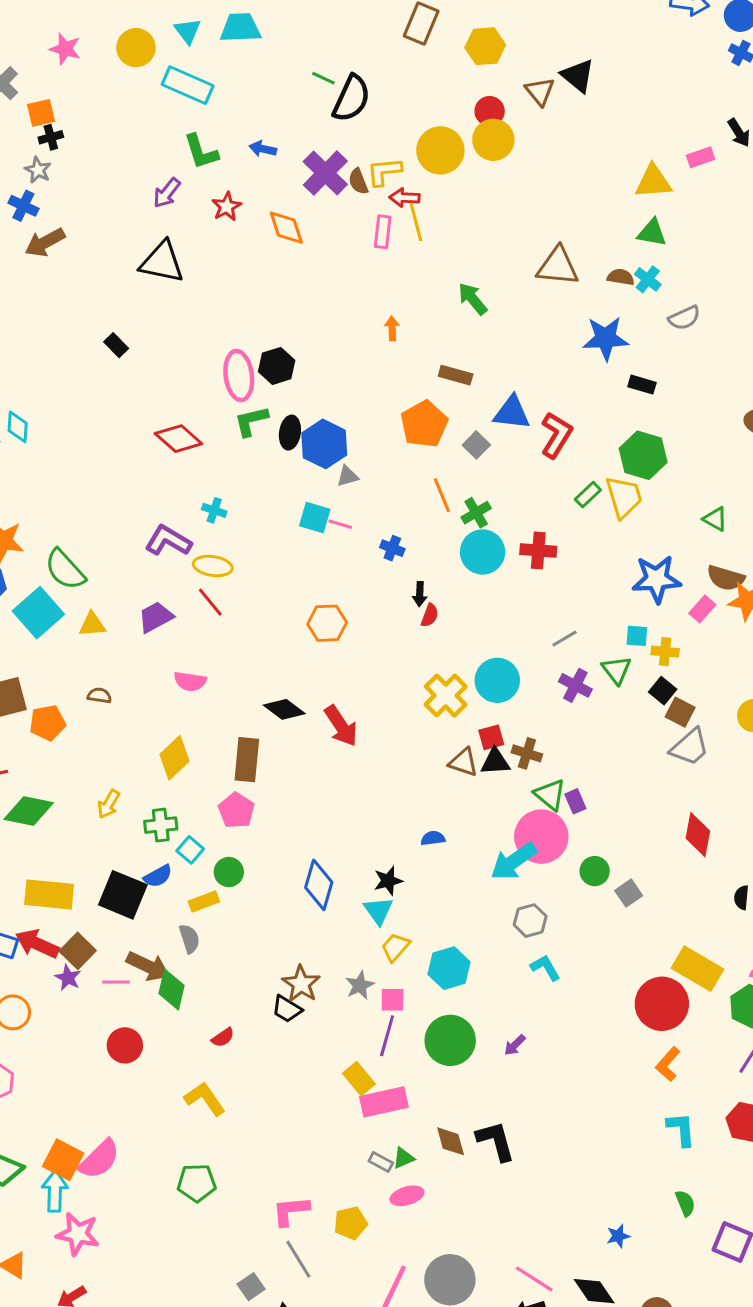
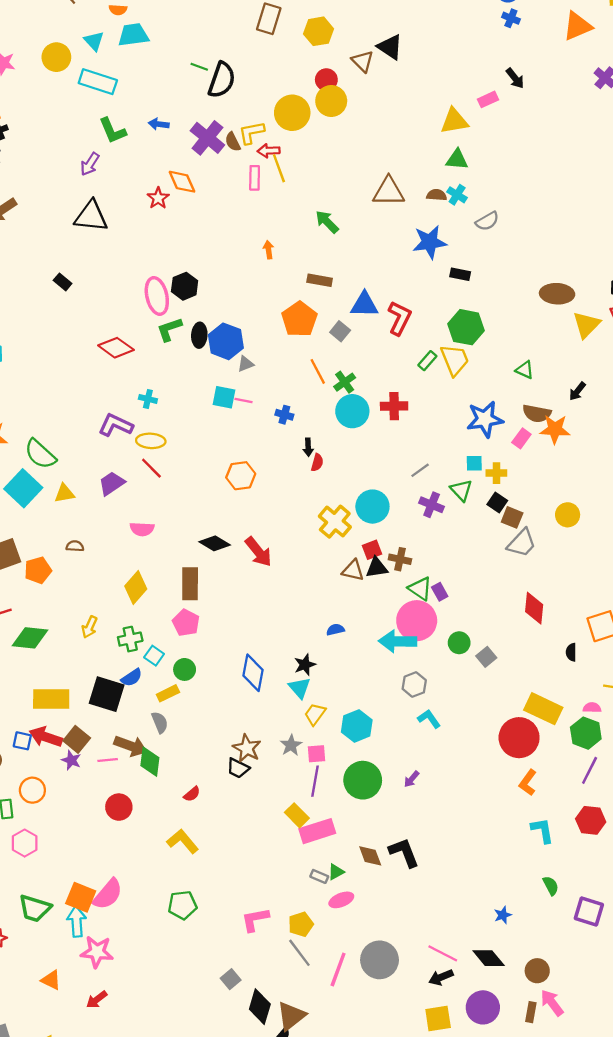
red star: (227, 207) -> (158, 198), moved
cyan arrow: (514, 861) -> (398, 641), turned 42
gray line: (298, 1259) -> (299, 953), moved

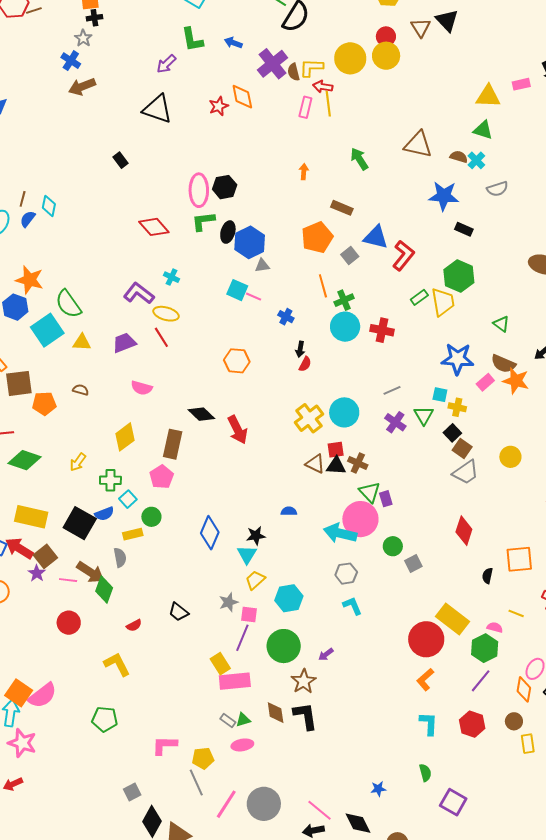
brown star: (247, 748) -> (304, 681), moved

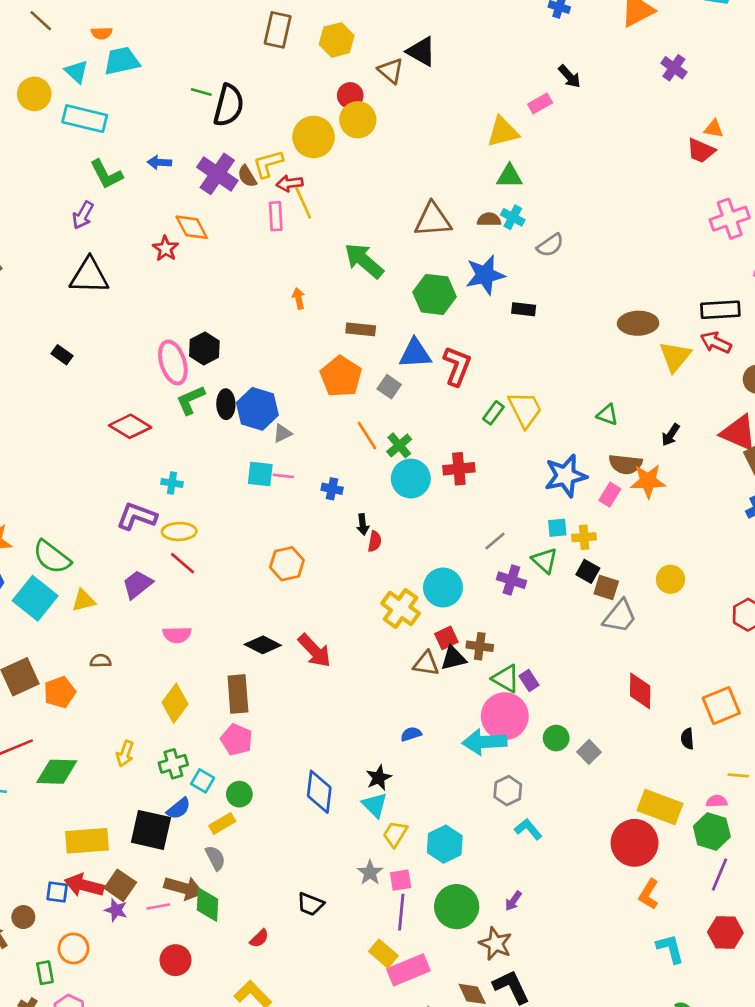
green arrow: (359, 159) -> (364, 261), size x1.4
green hexagon: (459, 276) -> (434, 294), moved

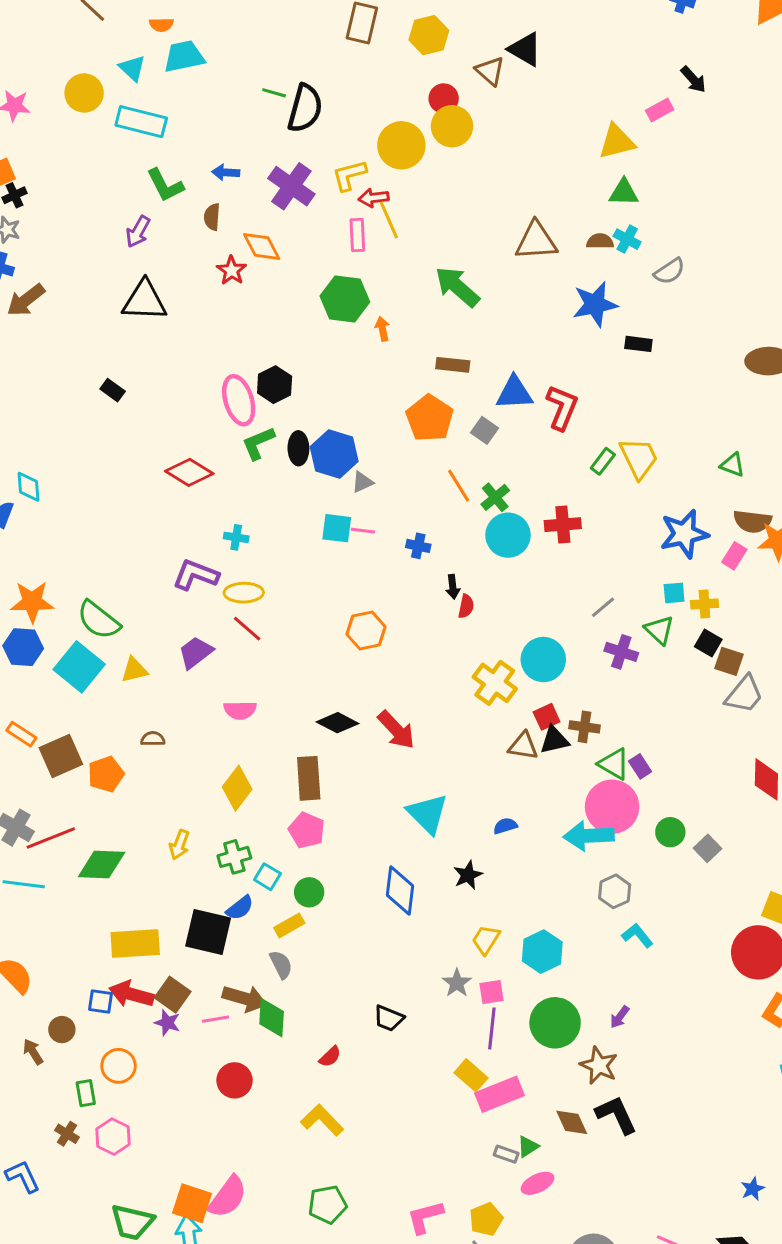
brown semicircle: (247, 176) -> (212, 217), moved, turned 35
green hexagon: (434, 294) -> (345, 299), moved
cyan triangle: (375, 805) -> (428, 814), moved, size x1.4

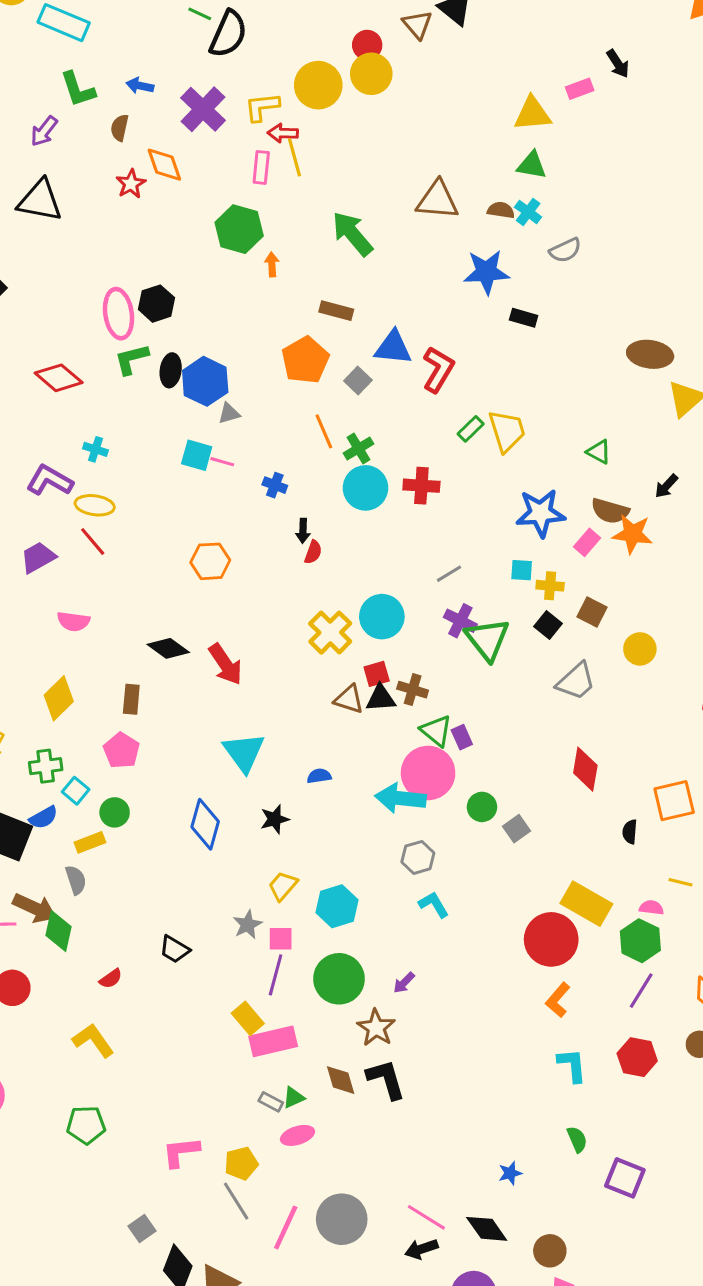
green triangle: (659, 630) -> (487, 639), moved, size x1.5
brown square: (729, 661) -> (592, 612), moved
brown rectangle: (309, 778) -> (131, 699), size x0.7

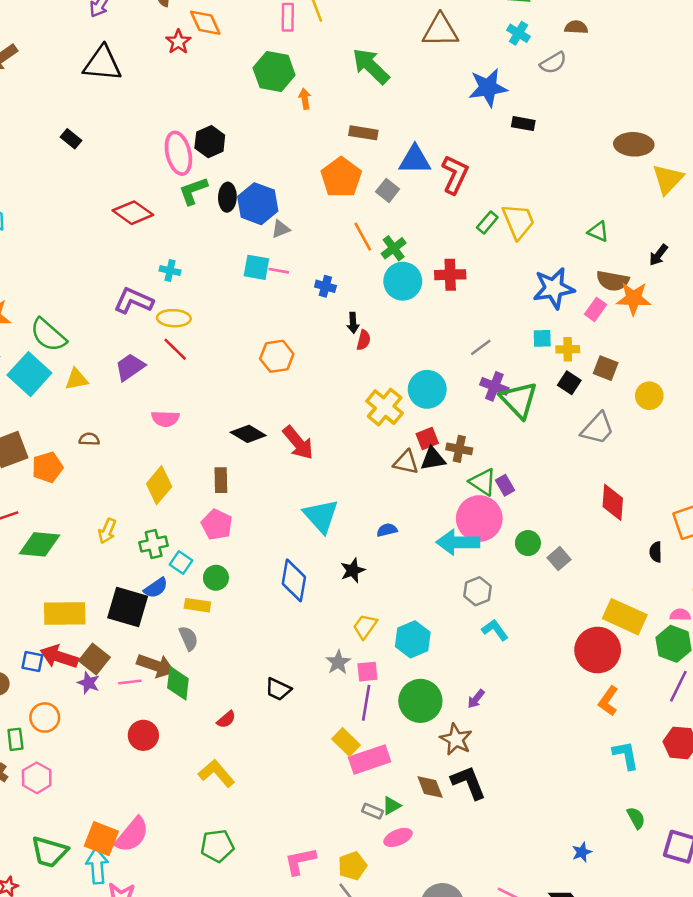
brown semicircle: (501, 210) -> (576, 27), moved
yellow rectangle: (90, 842) -> (197, 605), turned 35

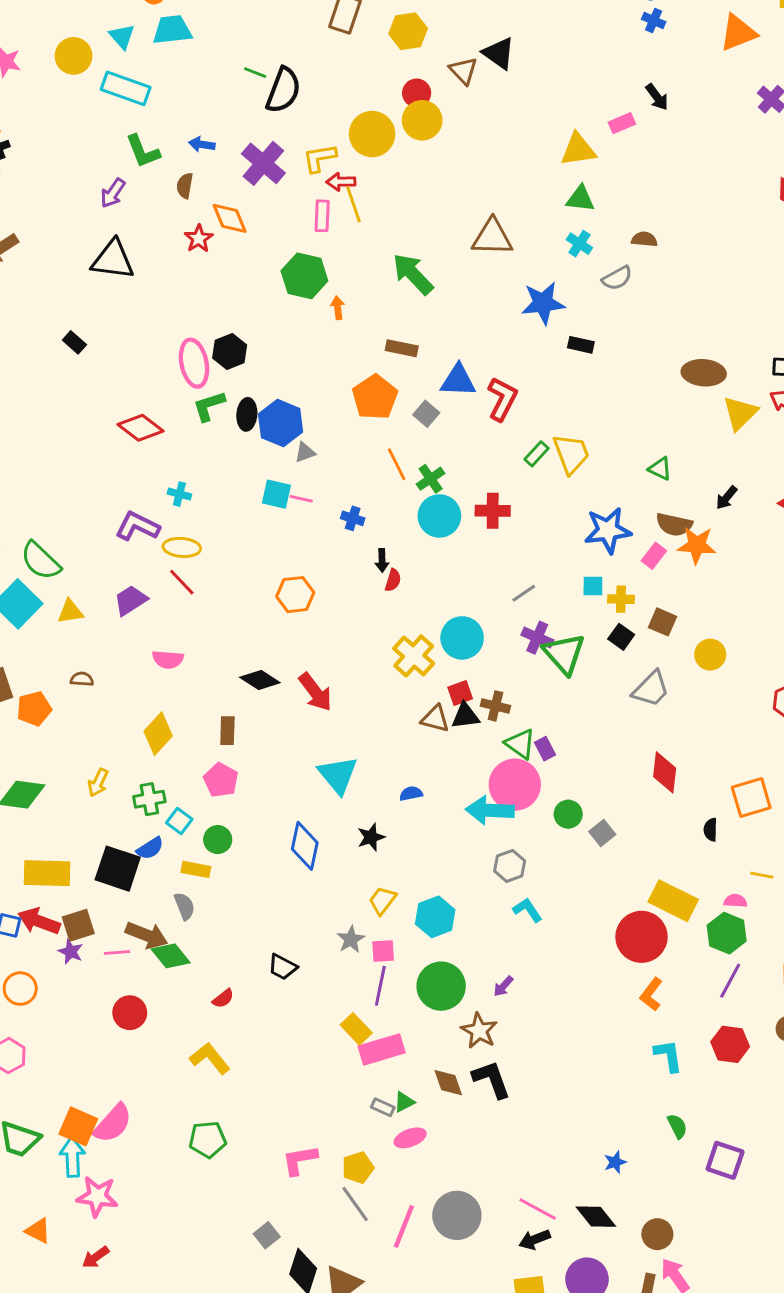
brown square: (94, 659) -> (78, 925), turned 32
green diamond: (178, 683) -> (171, 956), turned -48

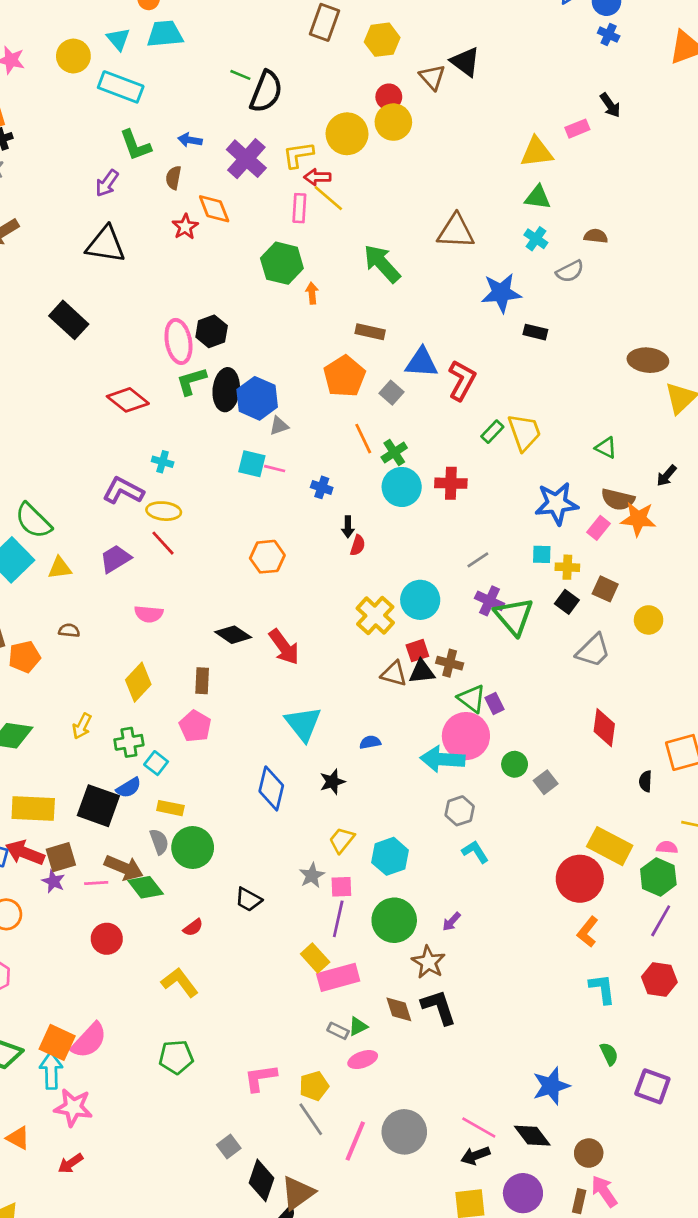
yellow line: (353, 204) -> (328, 198), turned -32
black rectangle: (74, 342) -> (69, 320), size x1.8
black ellipse: (247, 414) -> (226, 390), size x1.4
green circle: (218, 840) -> (193, 848), moved, size x1.6
blue star: (615, 1162) -> (551, 1086), size x1.8

